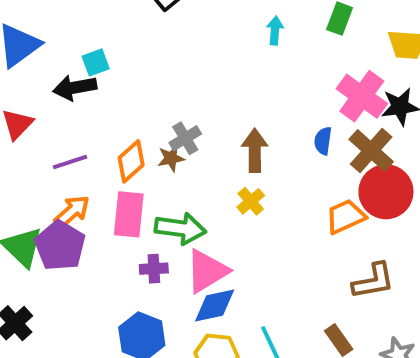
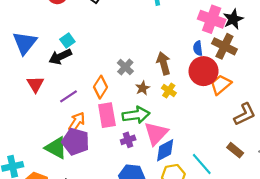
brown star: (171, 158) -> (143, 88), moved
red circle: (386, 192) -> (204, 71), moved

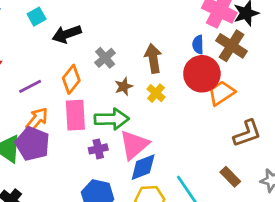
black arrow: (60, 57) -> (67, 34), moved

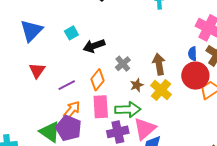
yellow cross: (156, 93) -> (161, 90), size x1.5
purple cross: (98, 149) -> (118, 132), size x1.5

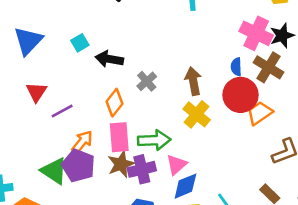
black arrow: (94, 46) -> (109, 59), turned 30
purple line: (67, 85) -> (62, 111), moved
brown star: (137, 85) -> (121, 164), moved, size x1.5
pink triangle: (145, 129) -> (176, 165), size x0.7

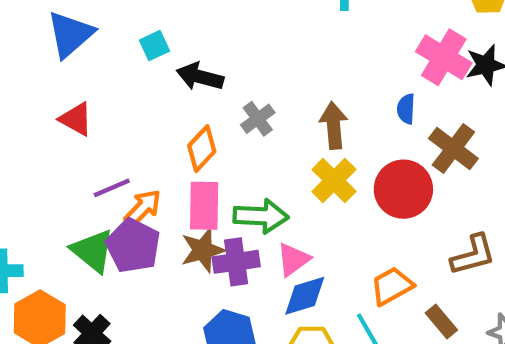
brown cross: (269, 67) -> (453, 148), moved
red triangle: (36, 92) -> (76, 119), turned -40
red circle: (241, 95) -> (403, 189), moved
purple line: (62, 111) -> (112, 188), moved
orange trapezoid: (260, 113) -> (392, 286), moved

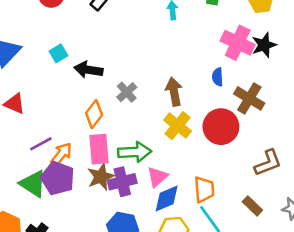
orange trapezoid: (392, 286) -> (204, 189), moved, turned 120

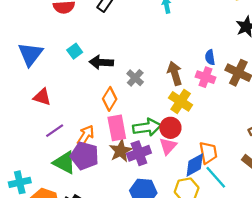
pink cross: (238, 43) -> (206, 77), moved, size x0.7
red circle: (221, 127) -> (170, 128), moved, size x0.7
purple line: (41, 144) -> (55, 131), moved
blue diamond: (167, 198) -> (195, 165), moved

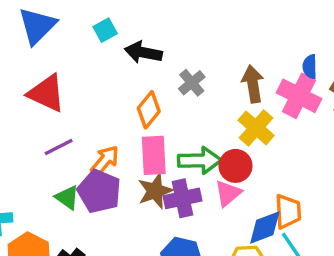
pink cross: (206, 77) -> (299, 96), size x1.4
red triangle: (42, 97) -> (46, 93), size x1.4
green triangle: (64, 162) -> (67, 197), size x0.7

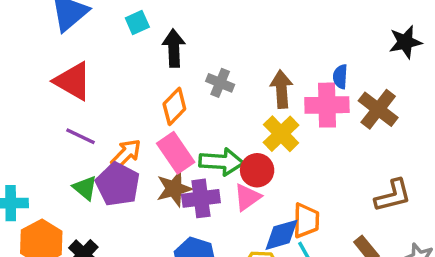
black arrow: (143, 52) -> (174, 48), turned 72
gray cross: (192, 83) -> (220, 83), turned -32
pink cross: (299, 96) -> (327, 105), turned -33
purple line: (59, 147) -> (81, 136), turned 48
pink rectangle: (154, 155) -> (176, 153), turned -36

